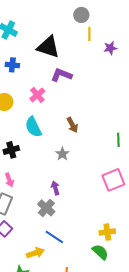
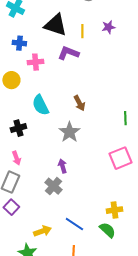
yellow line: (89, 34) -> (82, 31), moved
purple star: (110, 48) -> (108, 27), moved
pink cross: (37, 95) -> (35, 62), moved, turned 35
gray star: (62, 154) -> (69, 132), size x1.5
blue line: (54, 237) -> (74, 224), moved

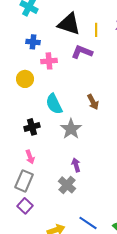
gray star: (69, 132) -> (71, 129), moved

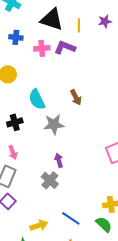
pink cross: (49, 61) -> (42, 48), moved
gray star: (71, 129) -> (54, 124), turned 30

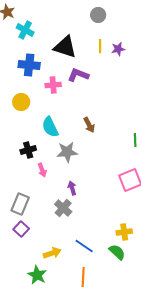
yellow line: (79, 25) -> (100, 46), moved
blue cross: (16, 37) -> (29, 65), size x1.5
pink cross: (42, 48) -> (53, 85), moved
pink arrow: (13, 152) -> (42, 170), moved

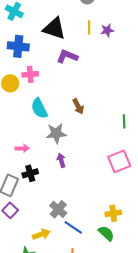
pink cross: (53, 85) -> (30, 74), moved
black cross: (28, 150) -> (30, 173), moved
pink arrow: (42, 170) -> (22, 148), moved, turned -72
purple arrow: (72, 188) -> (61, 160), moved
gray cross: (63, 208) -> (58, 209), moved

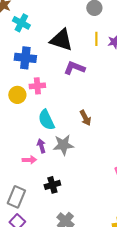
purple arrow: (61, 160) -> (41, 146), moved
black cross: (30, 173) -> (52, 185), moved

